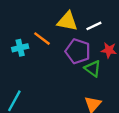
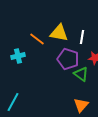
white line: (94, 26) -> (82, 37), turned -56
orange line: (42, 39) -> (37, 39), moved

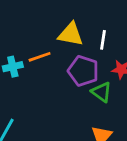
orange line: (37, 39) -> (40, 57), moved, turned -56

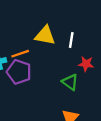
purple pentagon: (83, 71) -> (19, 72), moved

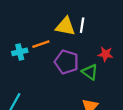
white line: (71, 40) -> (82, 25), moved
purple pentagon: (19, 72) -> (67, 62), moved

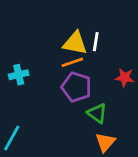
orange line: (41, 44) -> (72, 62), moved
green triangle: (90, 72) -> (97, 113), moved

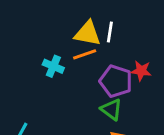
cyan cross: (19, 75) -> (53, 66), moved, turned 36
purple pentagon: (76, 87) -> (116, 81), moved

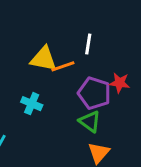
yellow triangle: (88, 33) -> (44, 59), moved
cyan cross: (53, 66) -> (32, 104), moved

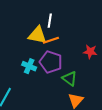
white line: (88, 44) -> (50, 21), moved
purple pentagon: (94, 93) -> (51, 62), moved

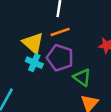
yellow triangle: (37, 35) -> (33, 43), moved, turned 30

